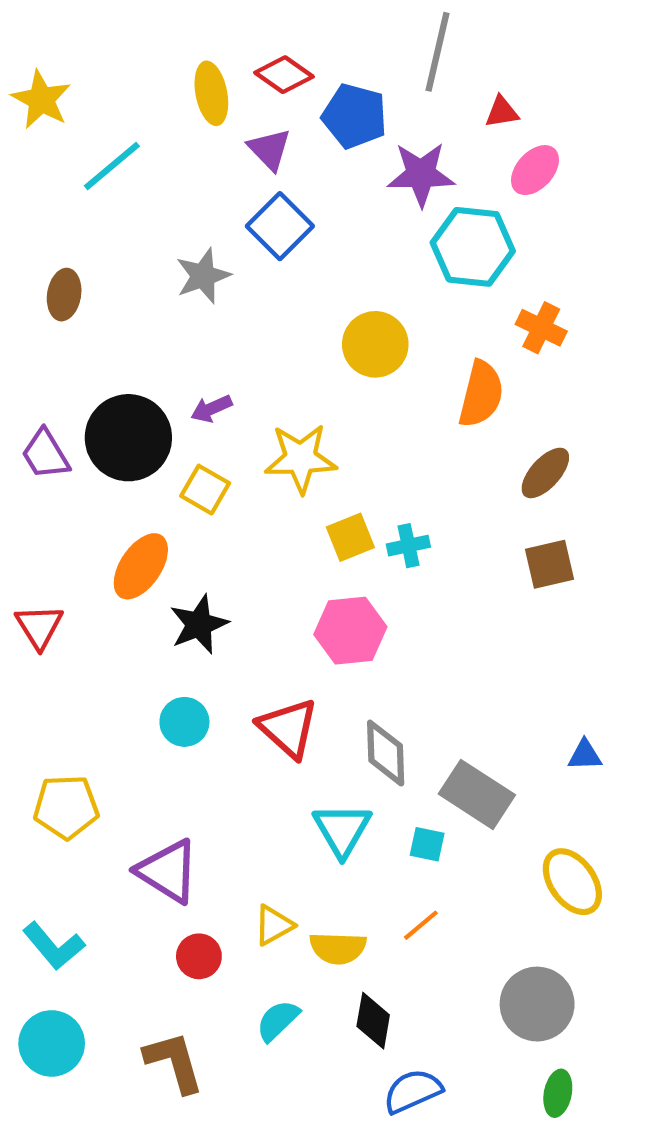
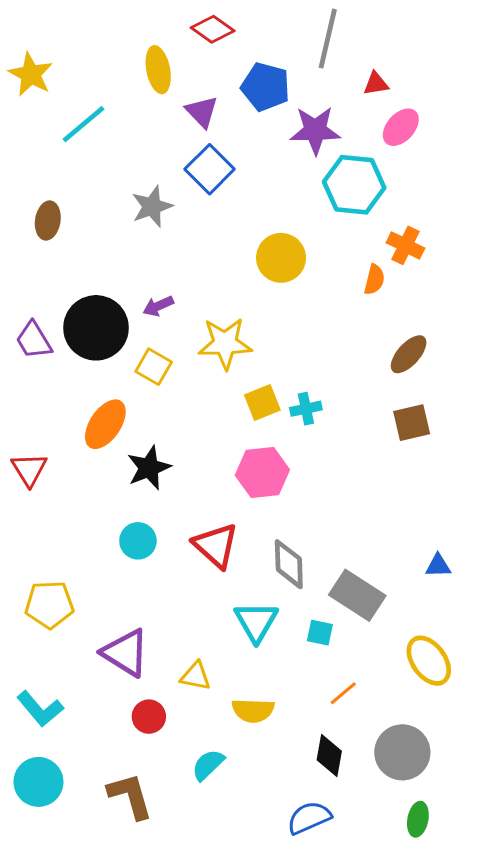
red diamond: (284, 75) -> (213, 29), moved
orange semicircle: (481, 394) -> (374, 280), moved, size x0.6
yellow triangle: (274, 925) -> (196, 676), moved, turned 40
orange line: (421, 925) -> (343, 693), moved
black diamond: (373, 1021) -> (329, 755), moved

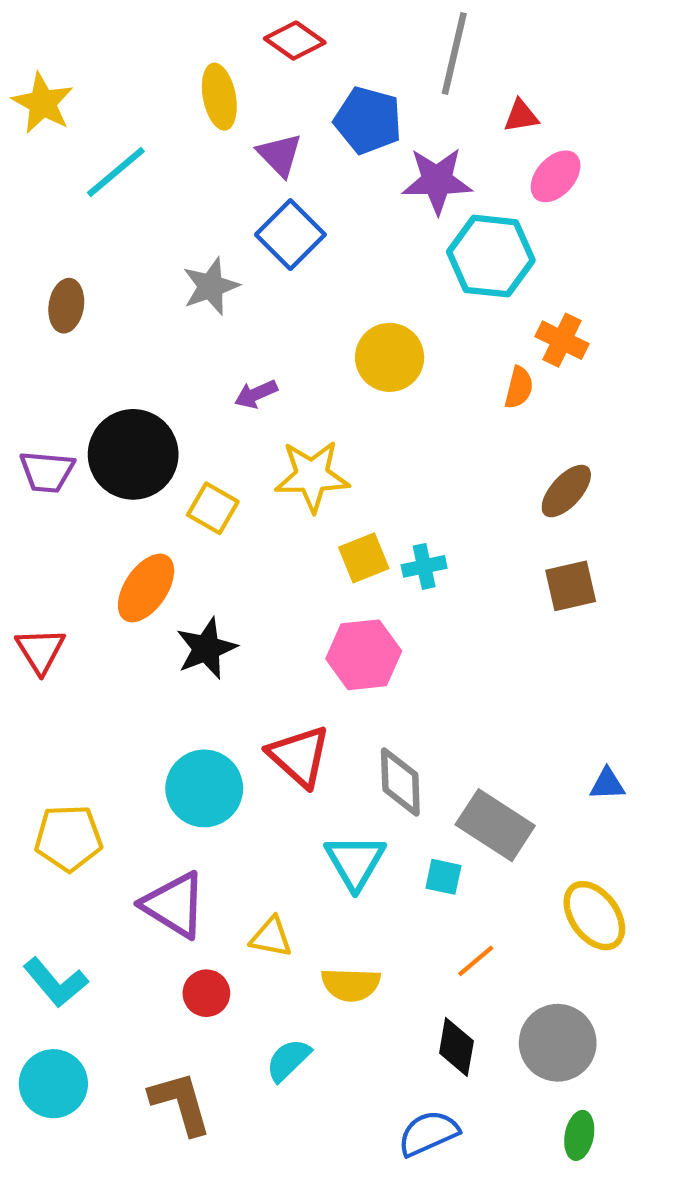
purple arrow: (158, 306) -> (256, 394), moved
purple trapezoid: (34, 340) -> (47, 472), turned -54
cyan circle: (138, 541) -> (204, 788), moved, size x1.5

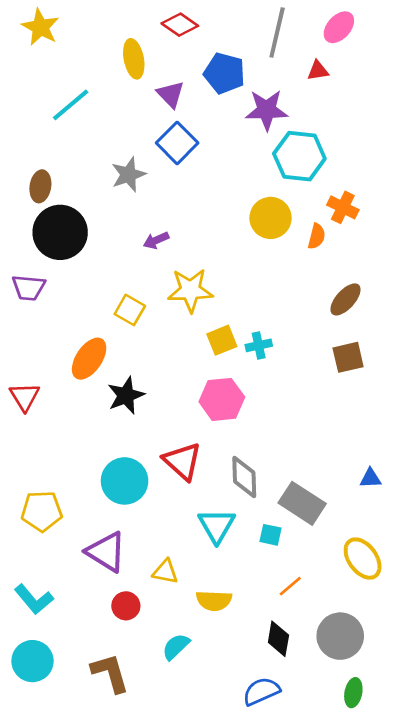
yellow star: (43, 103) -> (40, 27), moved
pink ellipse: (556, 176) -> (339, 27), moved
yellow circle: (390, 357) -> (271, 218), moved
black circle: (133, 454) -> (60, 232), moved

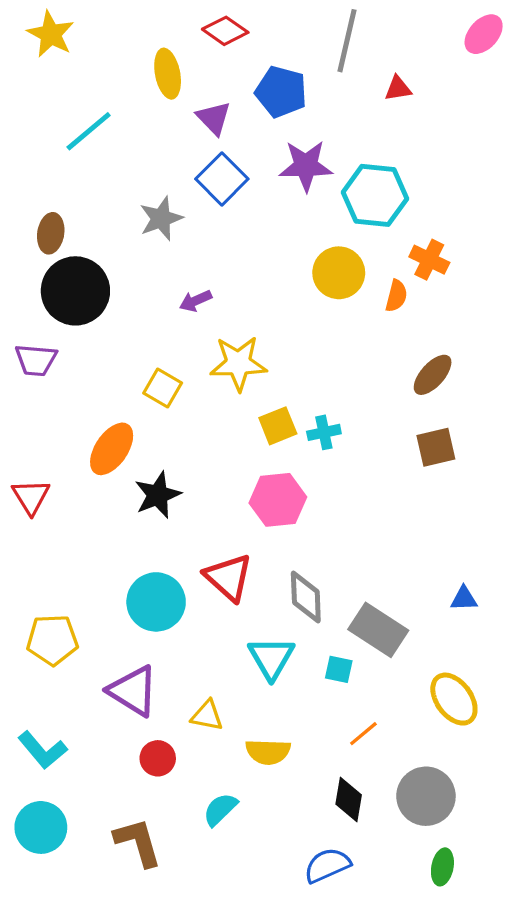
pink ellipse: (339, 27) -> (484, 34), moved
purple star: (267, 110) -> (306, 166), moved

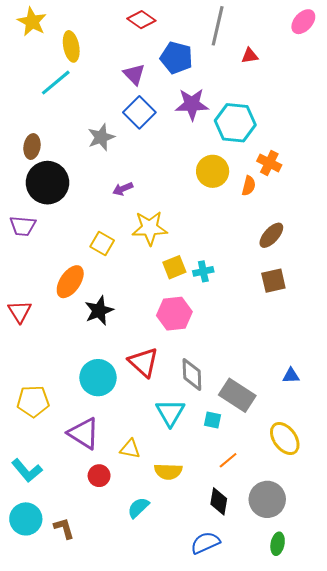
yellow ellipse: (168, 74) -> (71, 46), moved
brown L-shape: (138, 842) -> (64, 528), moved, size x0.7

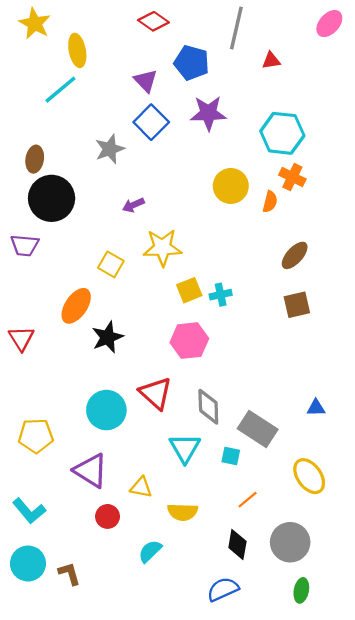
cyan hexagon: (235, 123) -> (282, 133), moved

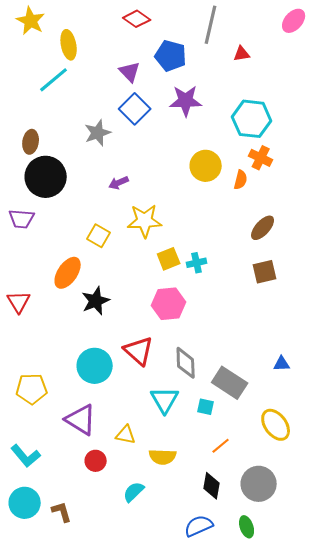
green ellipse: (301, 590) -> (247, 527), moved, turned -30

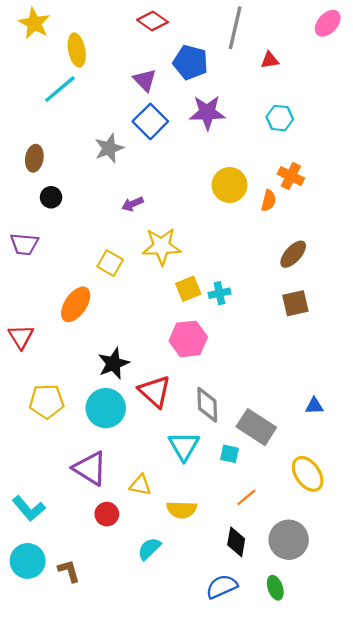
cyan hexagon: (252, 119) -> (280, 118), moved, size x0.6
black circle: (46, 177) -> (51, 197), size x0.5
black star: (96, 301) -> (114, 363), moved
yellow pentagon: (32, 389) -> (47, 401), moved

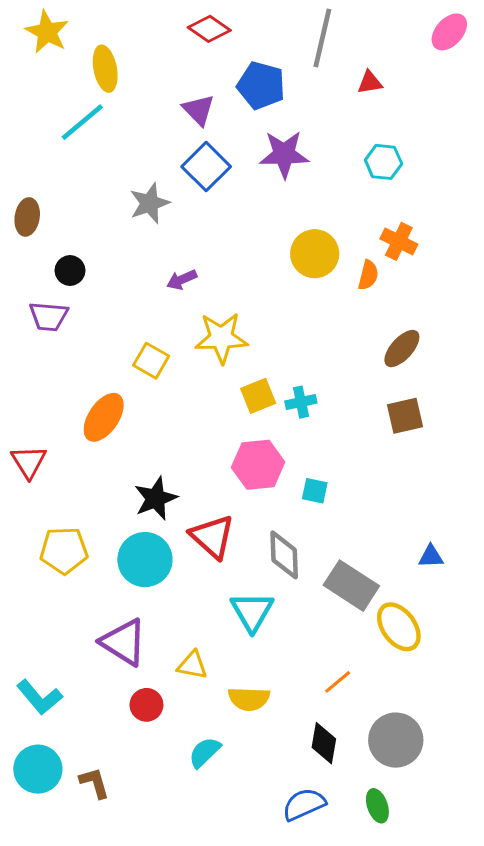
brown ellipse: (34, 158) -> (27, 217), moved
purple trapezoid: (24, 244) -> (49, 316), moved
cyan square: (230, 454) -> (315, 491), moved
yellow ellipse: (308, 474) -> (399, 627), moved

